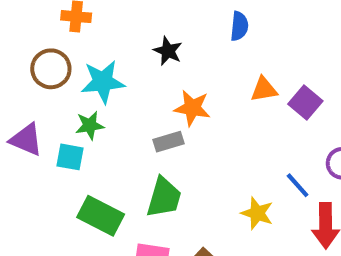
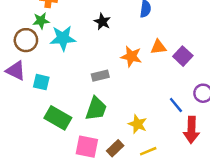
brown circle: (51, 69) -> (26, 40), moved
orange star: (192, 108) -> (131, 56), moved
green star: (90, 125) -> (41, 21), moved
yellow star: (257, 213) -> (138, 124), moved

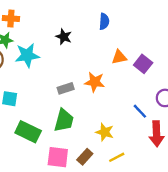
orange star: (131, 56) -> (95, 82), moved

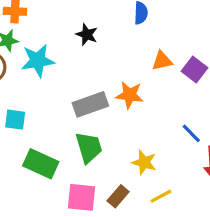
gray rectangle: (66, 88) -> (90, 104), size x1.5
green trapezoid: (64, 120) -> (89, 147), turned -30

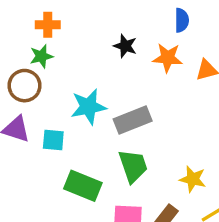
cyan star: (38, 61) -> (88, 107), moved
orange star: (130, 95) -> (168, 58), moved

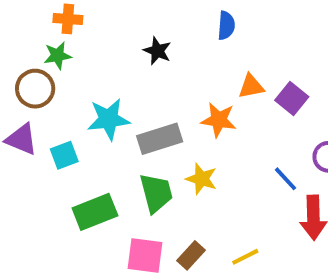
orange star: (168, 58) -> (219, 120), moved
cyan square: (53, 140) -> (64, 155), turned -30
yellow star: (193, 179) -> (201, 179), moved
green rectangle: (83, 186) -> (95, 212), turned -48

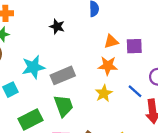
purple square: (292, 98) -> (134, 46), turned -36
orange star: (219, 120) -> (108, 66), moved
yellow star: (201, 179) -> (104, 93), moved, turned 30

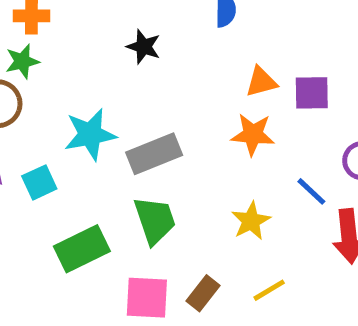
yellow star: (104, 93) -> (251, 221), moved

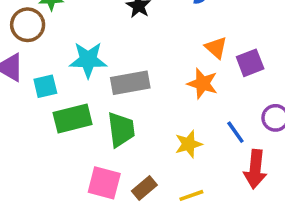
orange triangle: (261, 82) -> (216, 48), turned 45
purple square: (312, 93) -> (250, 63), turned -32
green rectangle: (82, 249) -> (73, 118), moved

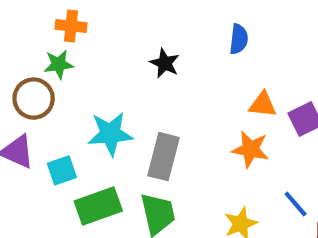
orange triangle: (216, 48) -> (263, 105), turned -30
gray rectangle: (130, 83) -> (164, 157), turned -60

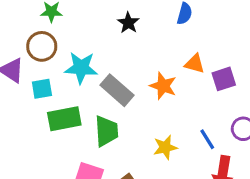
brown circle: (34, 99) -> (42, 46), moved
orange star: (250, 149) -> (163, 86), moved
gray rectangle: (164, 157) -> (117, 90), turned -72

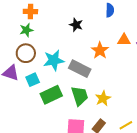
orange star: (163, 86) -> (100, 50), moved, turned 30
yellow star: (165, 147) -> (103, 98), moved

